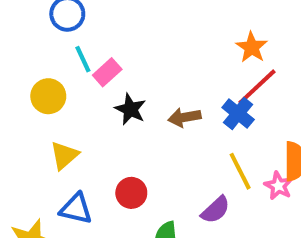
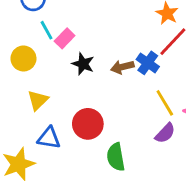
blue cross: (238, 113) -> (148, 63), moved
red circle: (131, 193) -> (88, 124), size x1.4
purple semicircle: (216, 210) -> (165, 133), moved

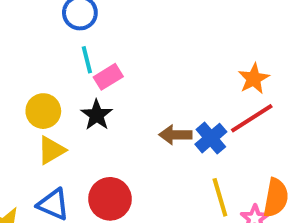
yellow circle: (23, 58) -> (43, 111), moved
black star: (83, 64) -> (97, 115), moved

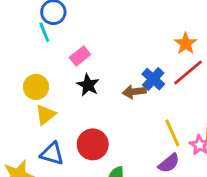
cyan line: (87, 60) -> (44, 32), moved
black star: (97, 115) -> (88, 85), moved
blue cross: (211, 138) -> (153, 79), moved

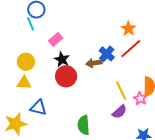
yellow triangle: (46, 115) -> (24, 83), moved, turned 42
red circle: (93, 144) -> (66, 76), moved

